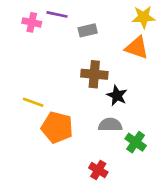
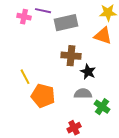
gray rectangle: (88, 30) -> (66, 23), size x1.6
yellow line: (33, 102) -> (25, 77), turned 42
red cross: (98, 170) -> (74, 128), turned 32

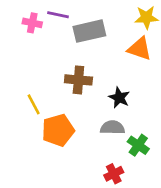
brown cross: (71, 56) -> (78, 80), moved
orange pentagon: (43, 96) -> (58, 130), turned -30
red cross: (74, 128) -> (114, 174), moved

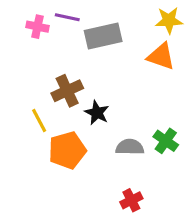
brown cross: (78, 80) -> (67, 91), moved, turned -30
black star: (119, 98) -> (97, 113), moved
green cross: (138, 145) -> (166, 141), moved

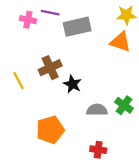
yellow line: (39, 120) -> (19, 81), moved
orange pentagon: (67, 150) -> (50, 130), moved
red cross: (131, 200) -> (98, 150), turned 35

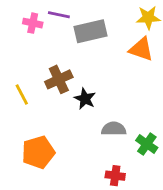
green cross: (124, 105) -> (147, 144), moved
orange pentagon: (50, 130) -> (38, 152), moved

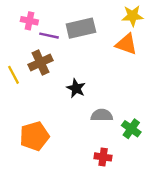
purple line: (59, 15) -> (49, 36), moved
brown cross: (59, 79) -> (40, 63), moved
yellow line: (22, 95) -> (14, 75), moved

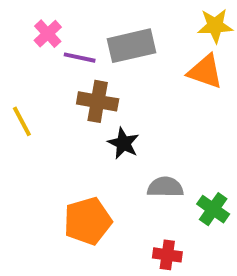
pink cross: (29, 21) -> (48, 34), turned 35
brown cross: (40, 63) -> (98, 101), moved, turned 35
orange pentagon: (34, 136) -> (88, 221), moved

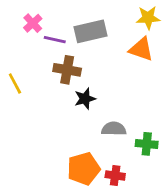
black star: (123, 143) -> (85, 99), turned 30
green cross: (213, 209) -> (147, 144), turned -30
orange pentagon: (88, 221) -> (84, 169), moved

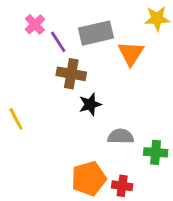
purple line: (55, 40) -> (58, 42), turned 45
orange triangle: (141, 49) -> (131, 53), moved, turned 44
yellow line: (15, 84) -> (16, 119), moved

